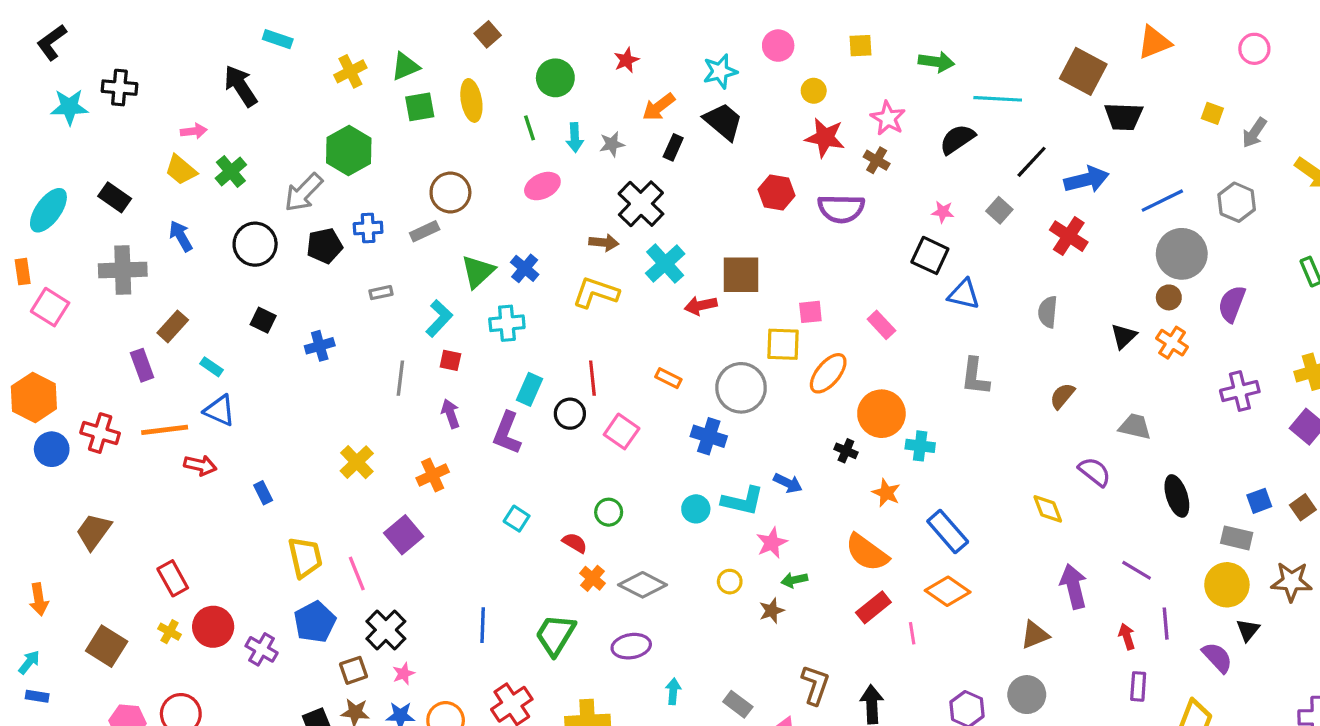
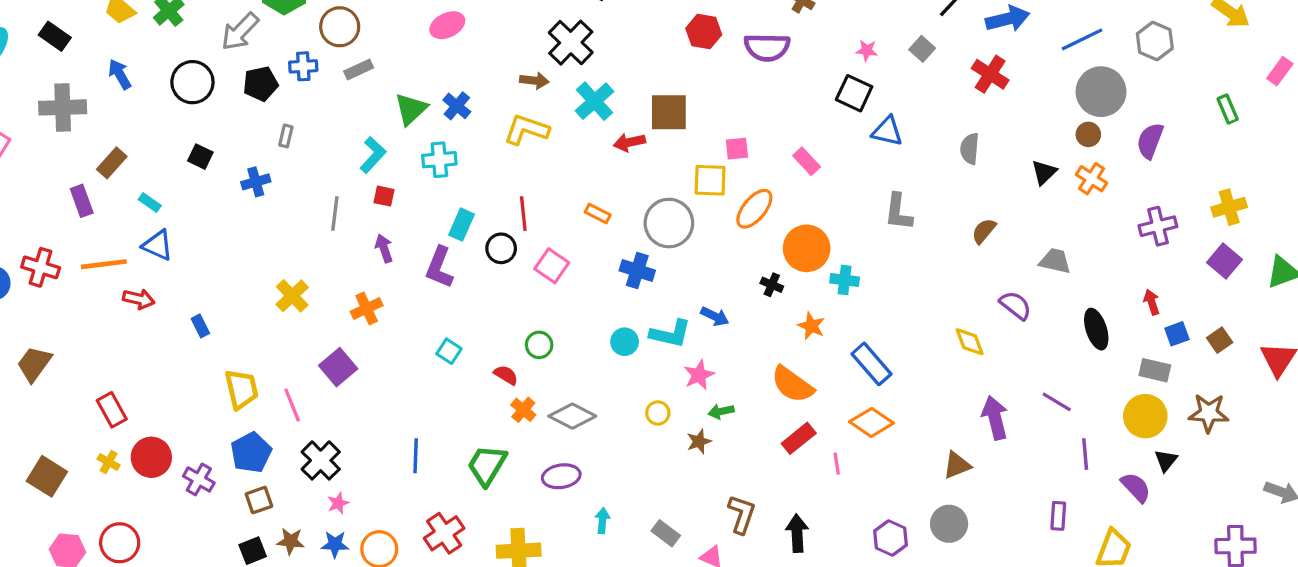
pink ellipse: (542, 186) -> (447, 25), moved
brown circle: (450, 192) -> (340, 27), moved
gray rectangle: (381, 293) -> (286, 136), moved, turned -65
red arrow: (1127, 636) -> (1152, 302), moved
brown square: (354, 670) -> (259, 500), moved

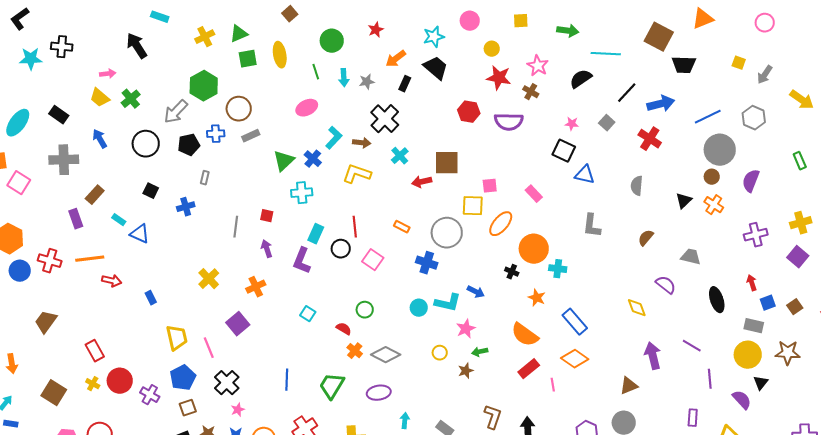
cyan cross: (595, 101) -> (400, 156), size x0.7
cyan L-shape: (373, 155) -> (334, 138), moved
blue triangle: (158, 245) -> (140, 234), moved

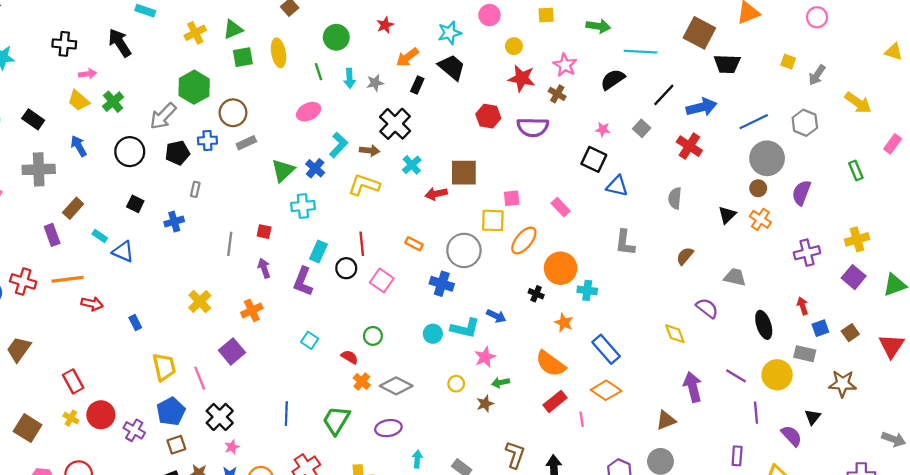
black cross: (62, 47) -> (64, 44), moved
yellow circle: (748, 355) -> (777, 375), moved

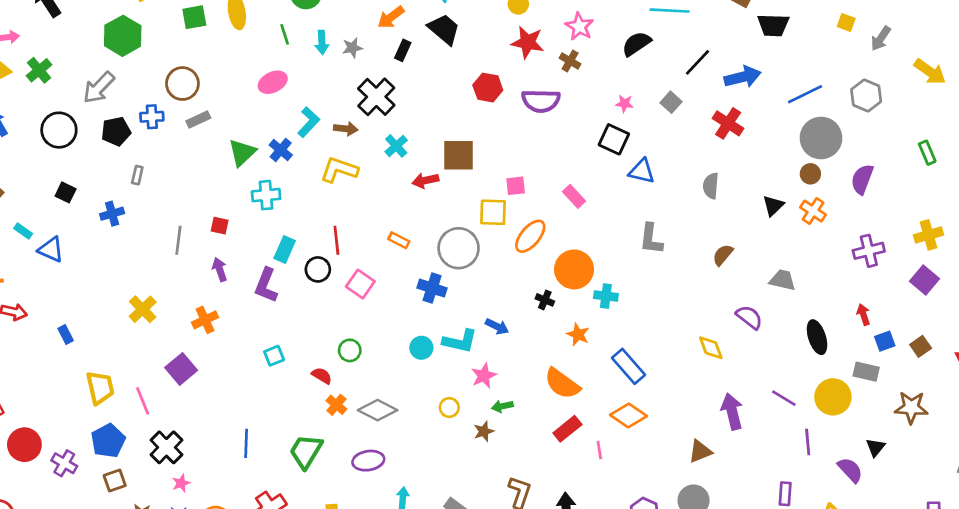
green hexagon: (194, 87) -> (123, 36), moved
cyan square: (310, 340) -> (274, 356), turned 35

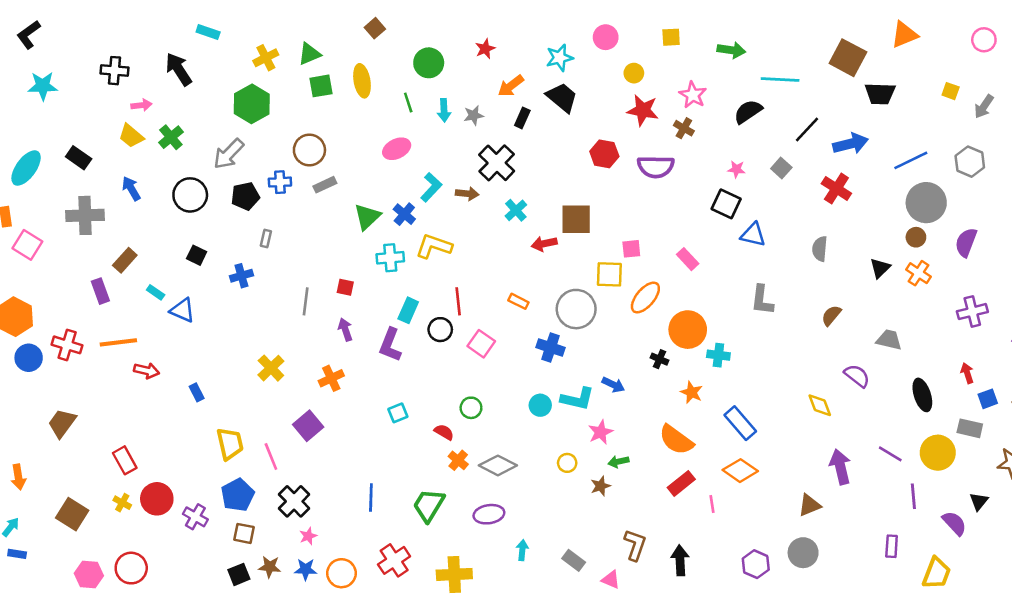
yellow L-shape: (339, 170) -> (434, 246), moved
brown square: (115, 481) -> (244, 533), turned 30

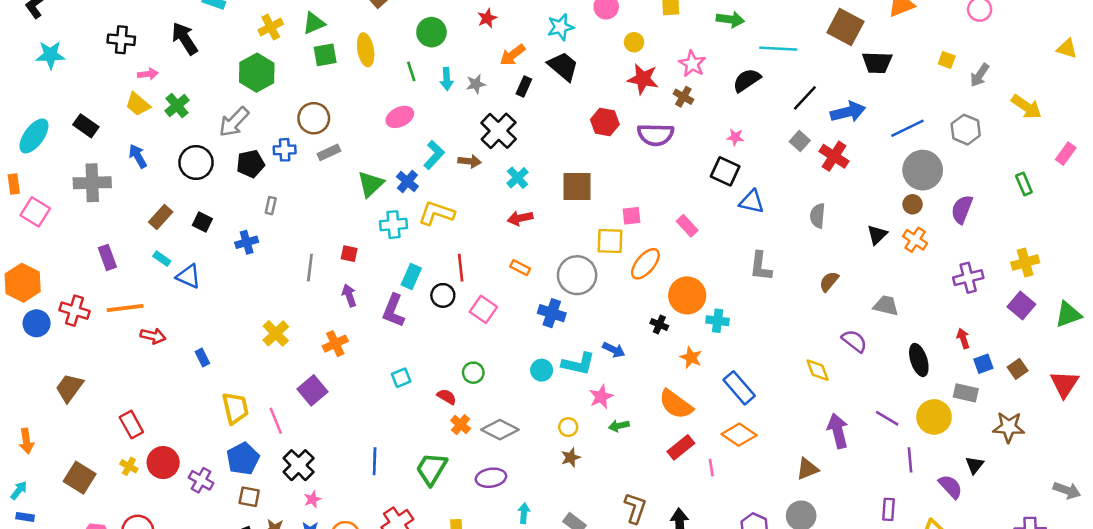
gray square: (781, 168) -> (800, 141), moved
red arrow: (544, 244) -> (520, 218), moved
brown rectangle: (125, 260) -> (161, 217), moved
brown star: (601, 486) -> (571, 457), moved

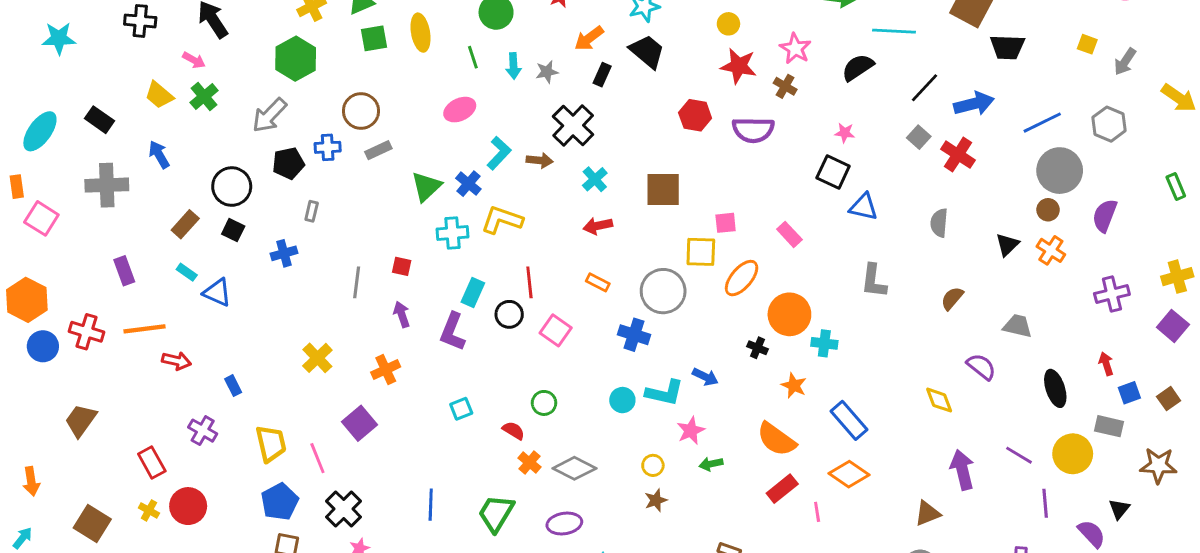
pink arrow: (148, 74) -> (194, 60), moved, turned 36
black circle: (196, 163) -> (232, 187), moved
purple cross: (201, 480) -> (203, 431), moved

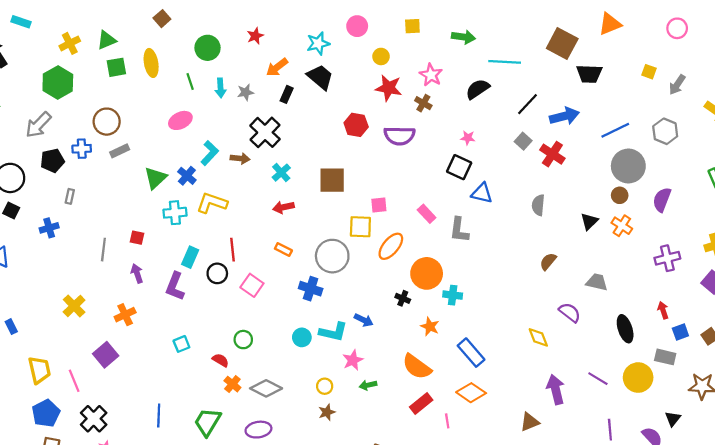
gray L-shape: (874, 281) -> (459, 230), moved
purple line: (1045, 503) -> (610, 430), moved

